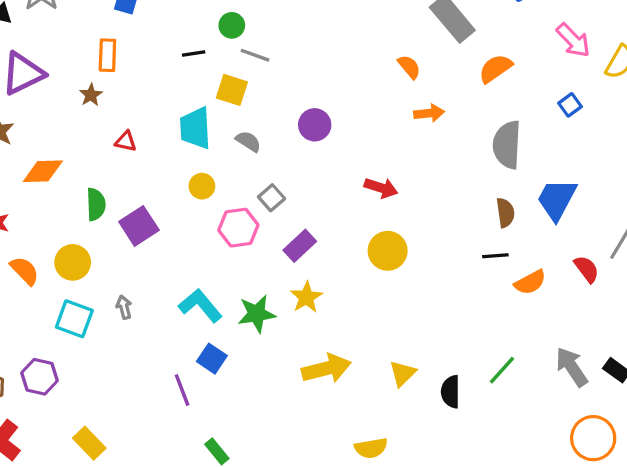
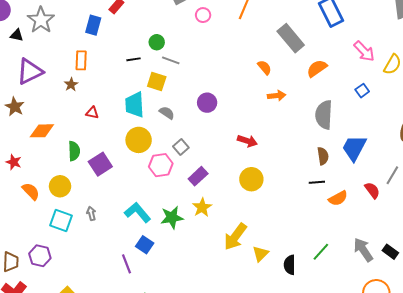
yellow circle: (202, 186) -> (139, 140), size x1.6
yellow arrow: (326, 368) -> (235, 237), moved, turned 140

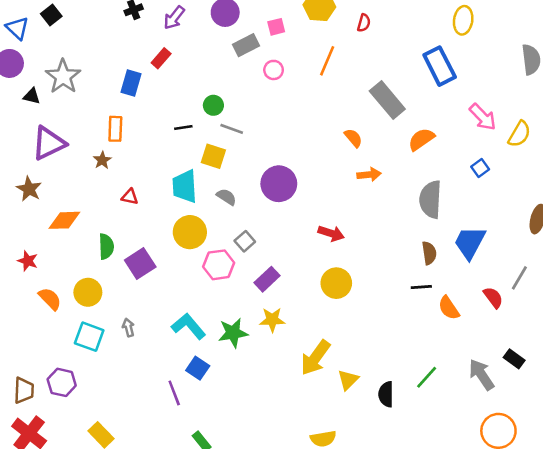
purple circle: (207, 103) -> (279, 184), size x1.4
orange semicircle: (338, 198) -> (449, 308), turned 84
yellow star: (202, 207) -> (272, 320), turned 30
black rectangle: (390, 252) -> (514, 359), moved

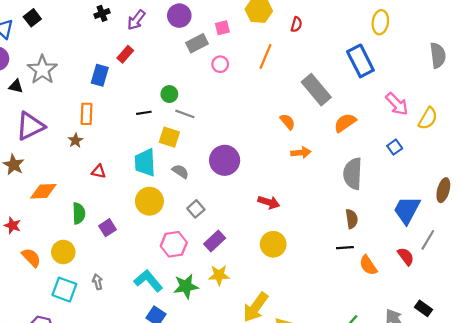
blue trapezoid: (470, 243) -> (407, 210), moved
purple square: (140, 263) -> (107, 228), size x0.7
pink hexagon: (219, 265) -> (174, 244), moved

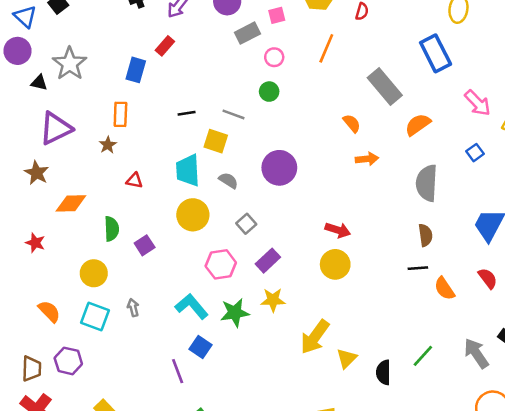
green circle: (169, 94) -> (269, 92), moved
red arrow: (269, 202) -> (338, 230), moved
orange semicircle: (31, 258) -> (49, 311), moved

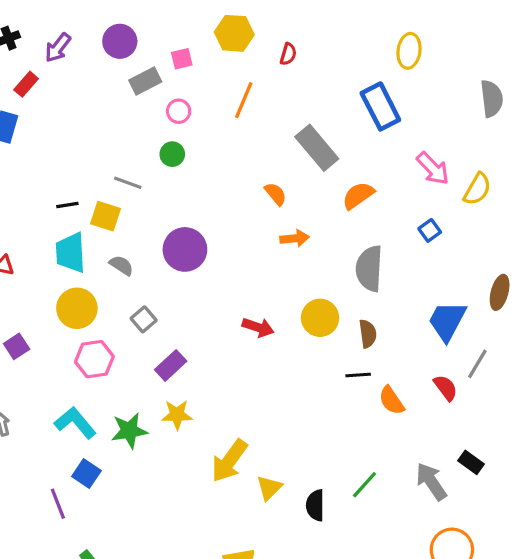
red rectangle: (165, 46) -> (26, 84), moved
black line: (187, 113) -> (67, 205), moved
pink hexagon: (221, 264) -> (94, 359), moved
yellow circle: (335, 264) -> (320, 318), moved

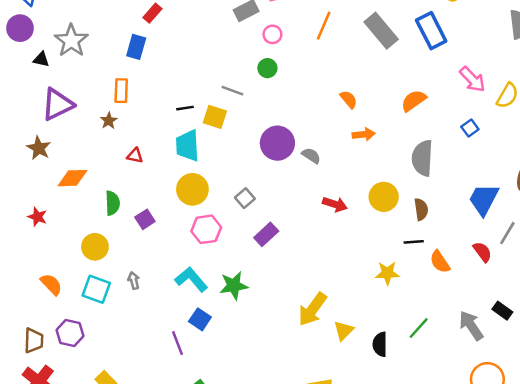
gray rectangle: (317, 148) -> (381, 31), moved
gray semicircle: (121, 265) -> (311, 156), moved
yellow star: (177, 415) -> (387, 273), moved

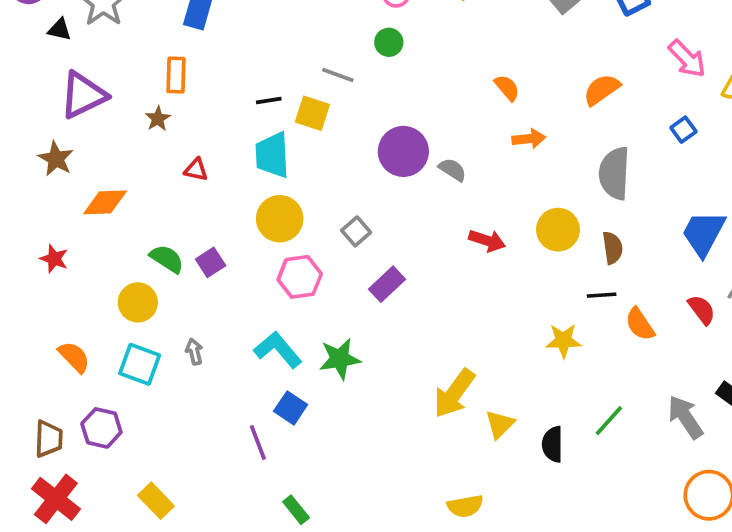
green semicircle: (112, 203) -> (167, 259), moved, turned -55

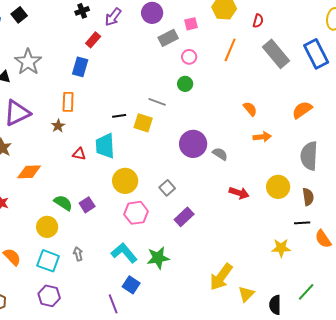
cyan trapezoid: (272, 155) -> (105, 146), moved
purple hexagon: (101, 428) -> (49, 296), moved

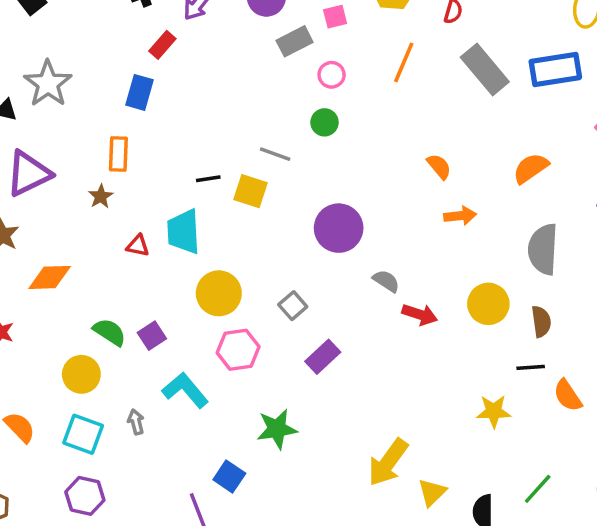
blue rectangle: (316, 54) -> (555, 70), turned -72
gray semicircle: (220, 154) -> (386, 281), moved
cyan L-shape: (124, 253) -> (185, 390), moved

